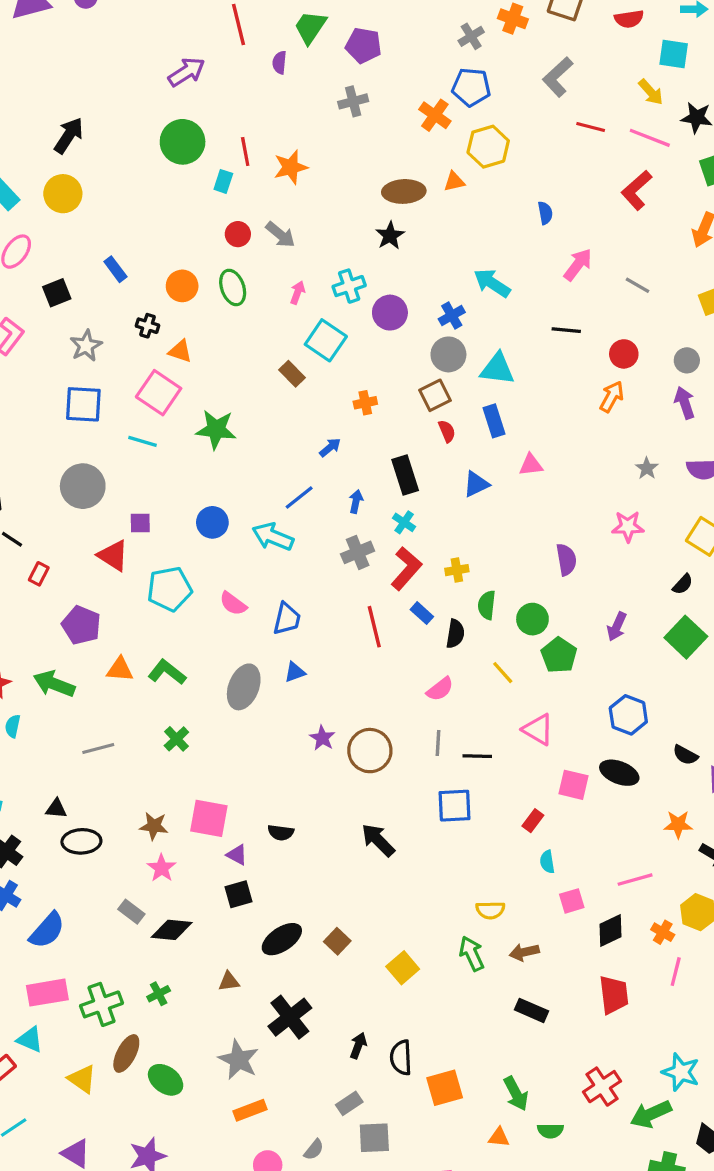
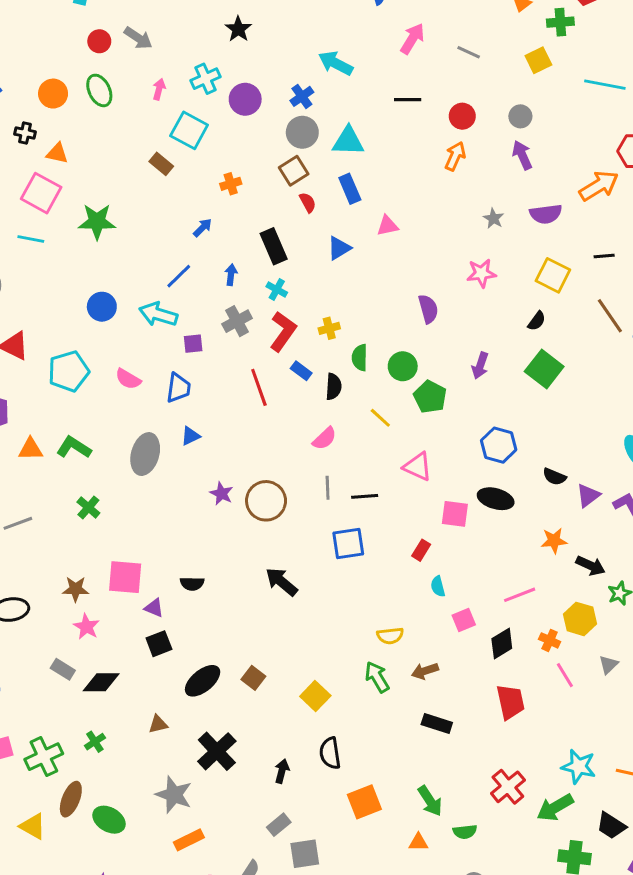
purple square: (140, 523) -> (193, 344), moved
pink line: (676, 972) -> (565, 675), turned -40
black semicircle: (401, 1058) -> (330, 753), moved

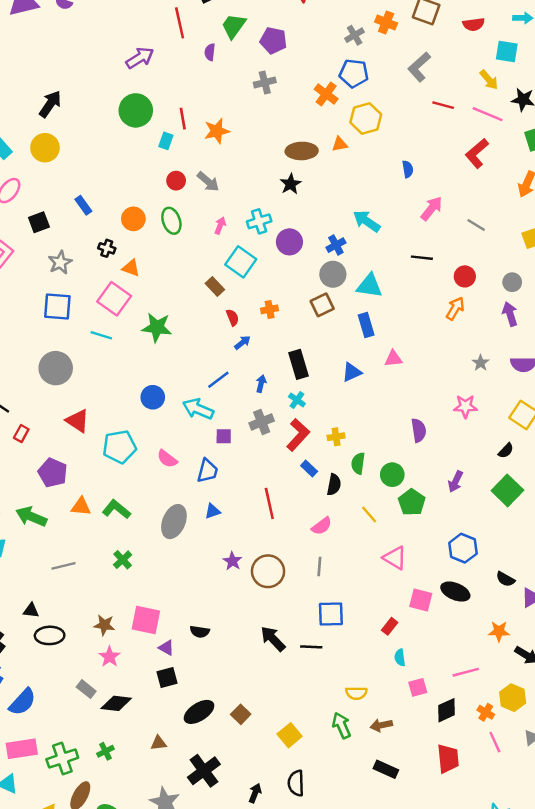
red semicircle: (308, 202) -> (233, 318), moved
red line: (259, 387) -> (269, 503), moved
black line: (365, 496) -> (311, 647), moved

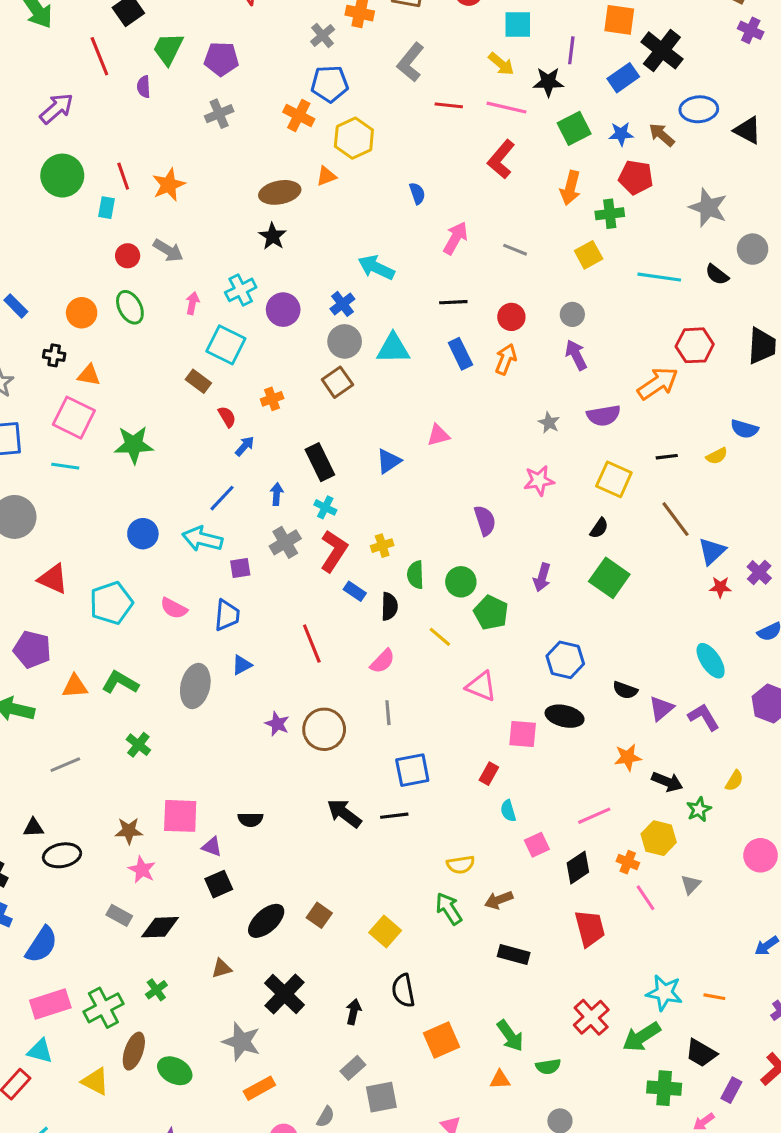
blue rectangle: (366, 325) -> (460, 354), moved

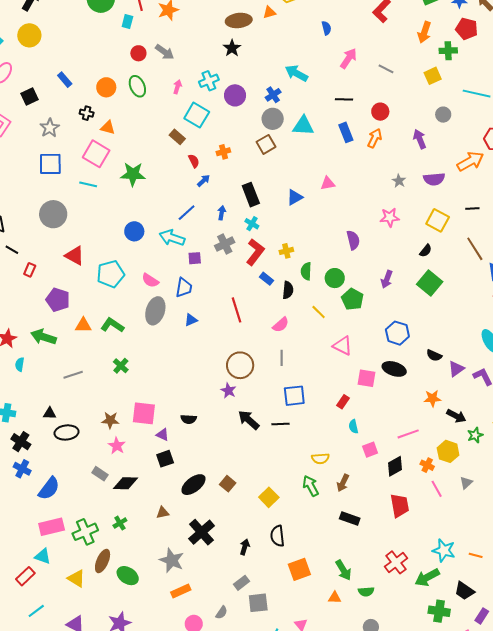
gray circle: (572, 314) -> (443, 115), moved
gray ellipse: (195, 686) -> (155, 311), moved
purple star: (277, 724) -> (228, 391), moved
brown arrow: (499, 900) -> (343, 483), turned -48

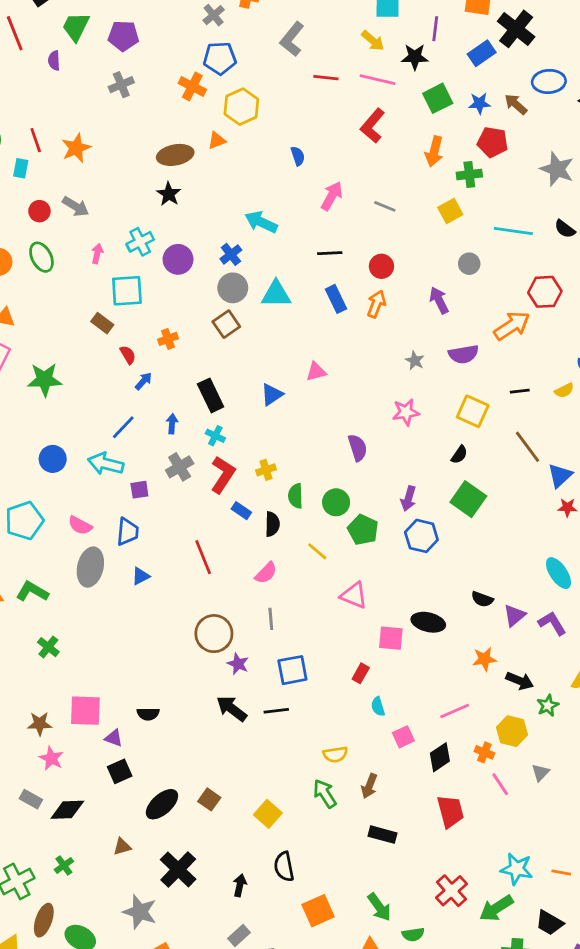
cyan square: (197, 115) -> (127, 291), turned -30
blue hexagon: (397, 333) -> (421, 536), moved
purple star: (228, 391) -> (238, 664), moved

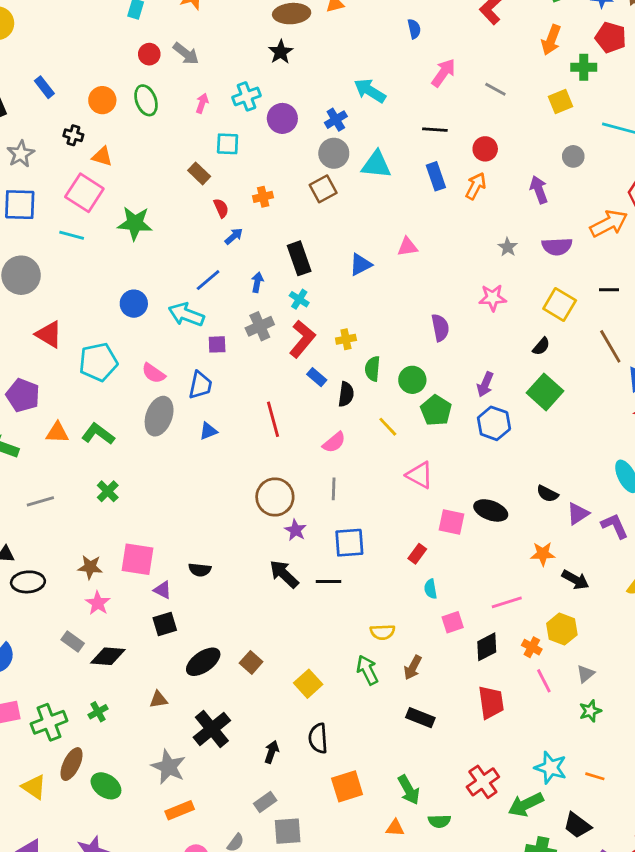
cyan square: (127, 291) -> (228, 144), size x0.7
green star: (548, 706) -> (590, 711), moved

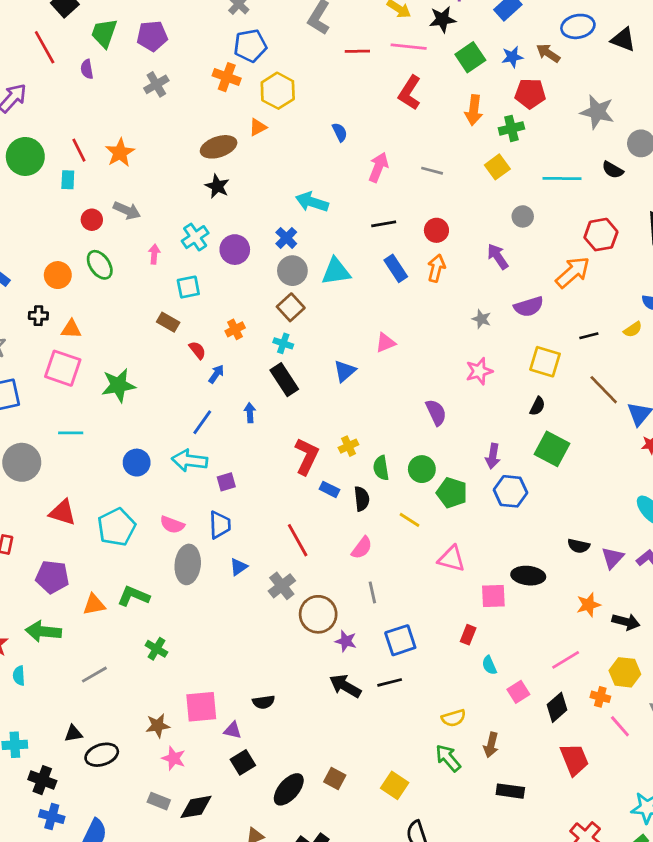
cyan line: (72, 235) -> (71, 433), moved
cyan cross: (299, 299) -> (283, 343), moved
gray cross: (260, 326) -> (282, 586), moved

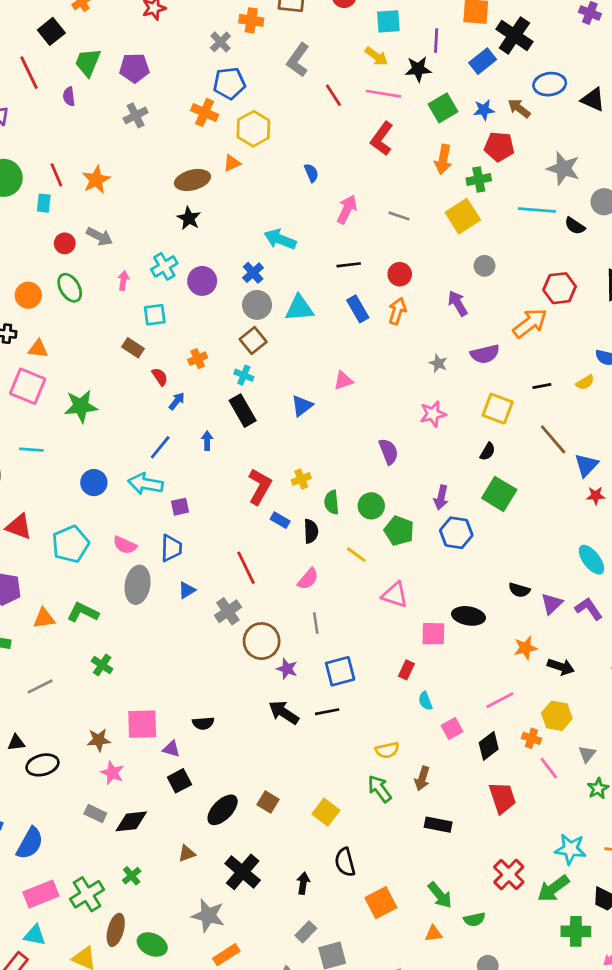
red line: (357, 51) -> (333, 95), turned 55
yellow square: (497, 167) -> (463, 216), size x1.4
cyan line: (562, 179) -> (537, 210), moved

